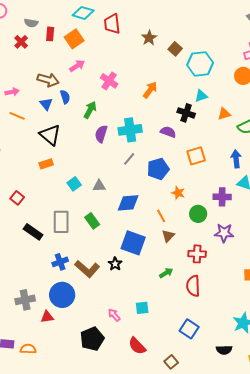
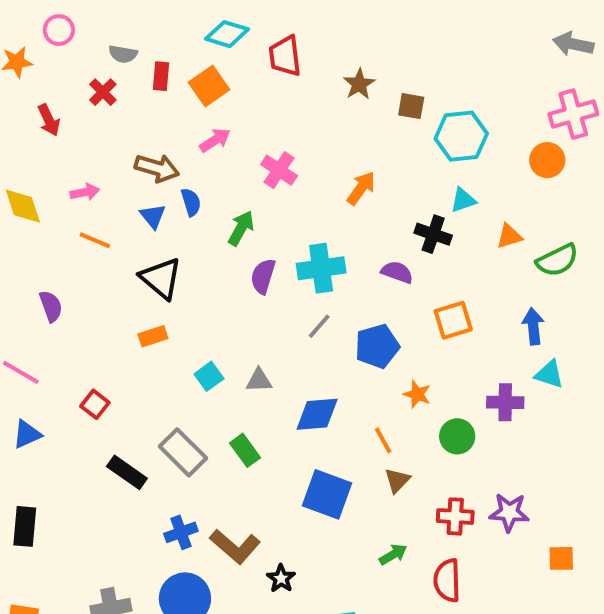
brown square: (175, 49) -> (411, 106), turned -32
gray rectangle: (61, 222) -> (183, 452), turned -45
purple star: (224, 233) -> (509, 512), moved
black star: (115, 264) -> (281, 578), moved

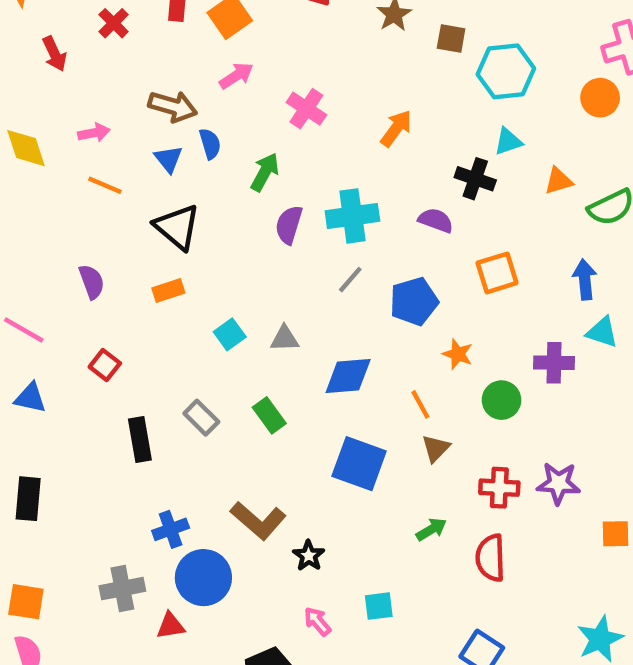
purple semicircle: (51, 306) -> (92, 282), moved
blue triangle: (27, 434) -> (30, 398), turned 36
gray rectangle: (183, 452) -> (201, 418), size x0.7
black rectangle: (127, 472) -> (140, 440), turned 45
blue cross: (181, 532) -> (171, 529), moved

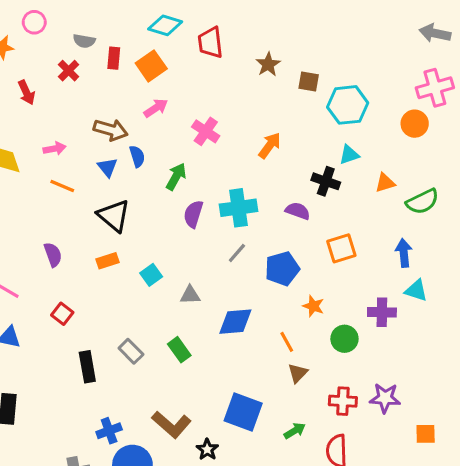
cyan square: (230, 334) -> (151, 275), moved
blue square: (359, 464) -> (243, 412), moved

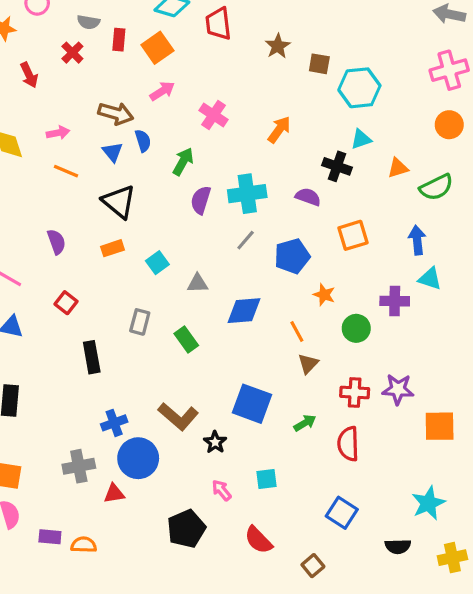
orange circle: (415, 124) -> (449, 125), moved
gray rectangle: (131, 351) -> (140, 322), moved, turned 60
orange square: (426, 434) -> (440, 426), size x1.5

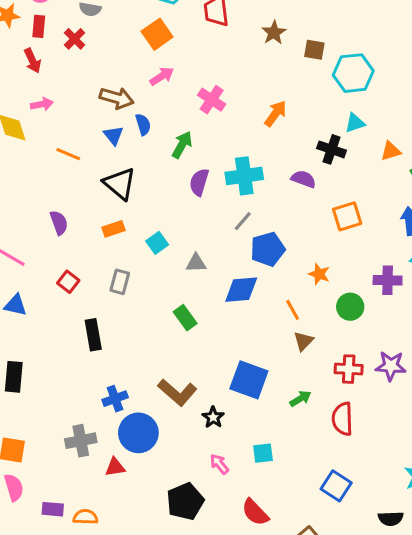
red rectangle: (119, 40) -> (39, 26), moved
pink arrow: (58, 133) -> (42, 104), moved
blue pentagon: (292, 256) -> (268, 249), moved
gray rectangle: (140, 322) -> (120, 282), moved

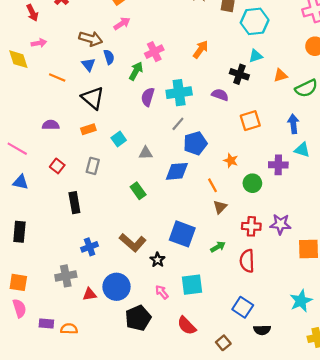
pink cross: (212, 100) -> (154, 52), moved, turned 30
purple semicircle: (59, 223) -> (51, 125), turned -70
blue circle: (138, 433) -> (116, 287), moved
cyan square: (263, 453) -> (192, 285), size x1.5
black semicircle: (391, 519) -> (262, 330), moved

